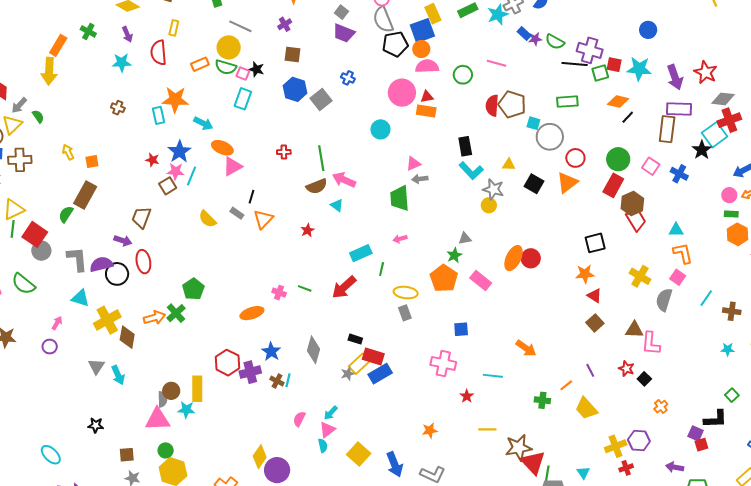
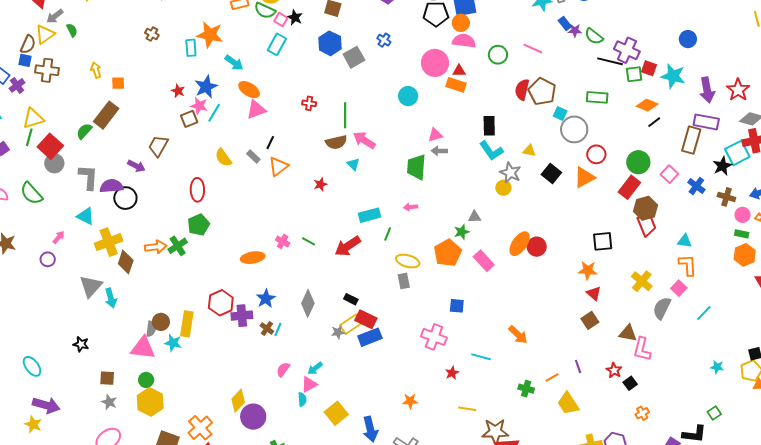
red ellipse: (143, 262) -> (197, 190), moved
brown cross: (732, 311) -> (726, 197), moved
gray triangle: (96, 366) -> (91, 286), size x1.4

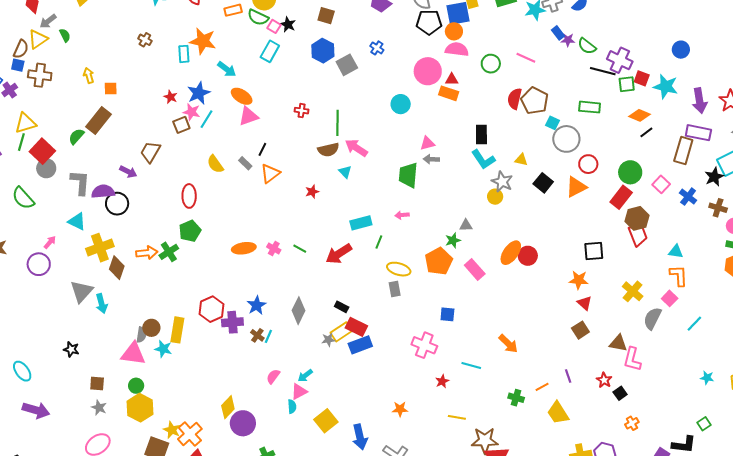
orange ellipse: (253, 258) -> (244, 248), moved
purple circle: (48, 259) -> (39, 264), size x1.5
yellow star: (33, 424) -> (172, 430), moved

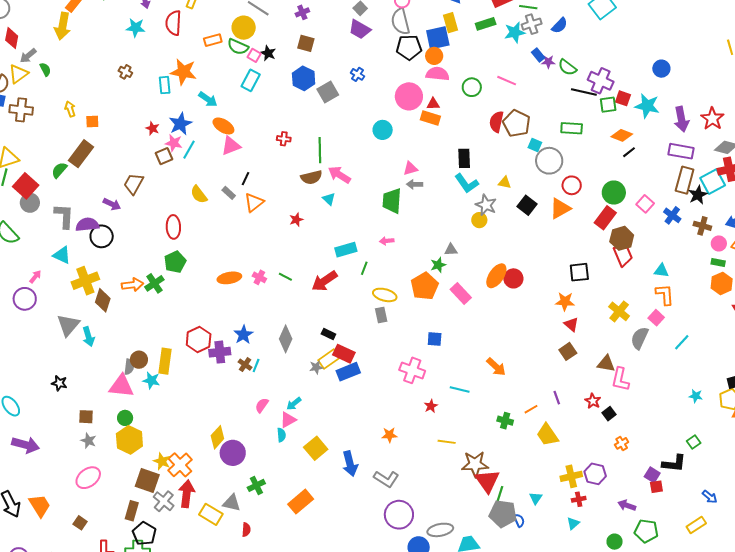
brown rectangle: (683, 151) -> (685, 180), moved

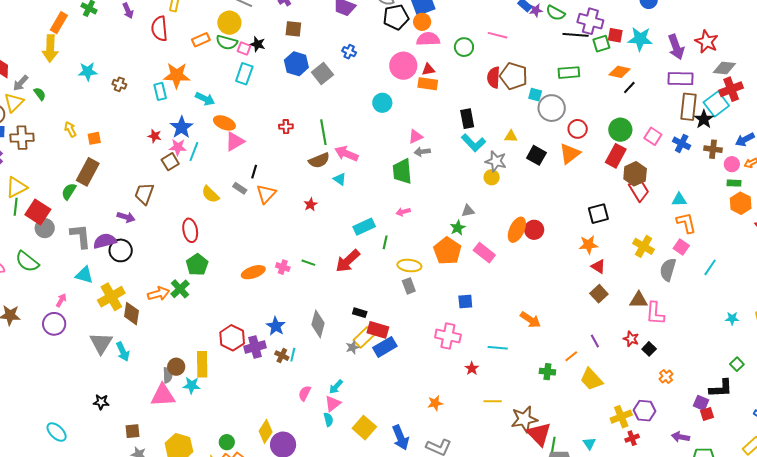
cyan star: (136, 28) -> (88, 71), moved
green circle: (125, 418) -> (227, 442), moved

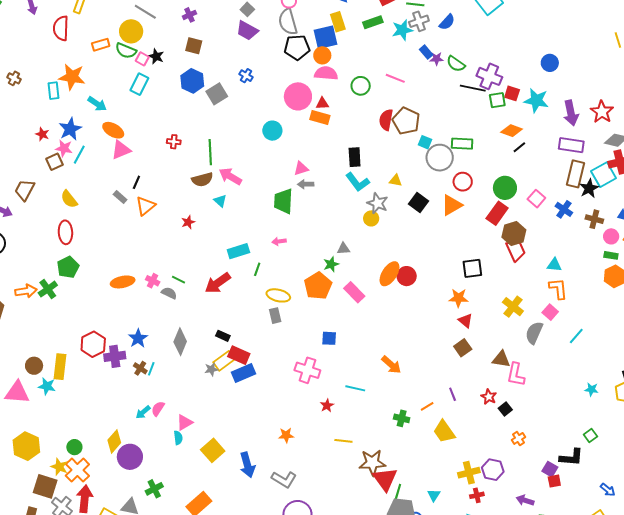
green rectangle: (569, 73) -> (462, 144), moved
yellow semicircle: (210, 194) -> (69, 199), moved
gray semicircle: (168, 375) -> (169, 293), moved, turned -70
cyan arrow: (336, 387) -> (143, 412), moved

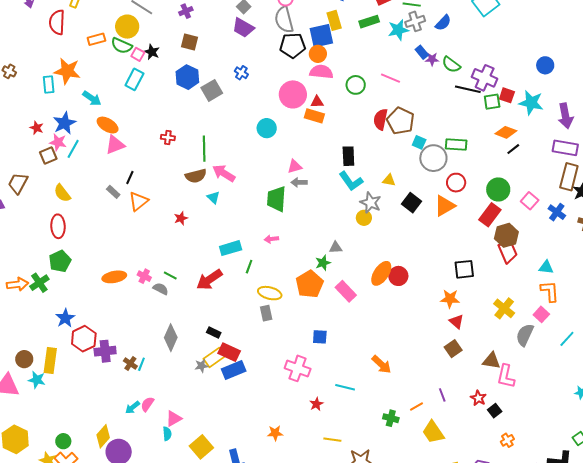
blue star: (138, 338) -> (65, 318), moved

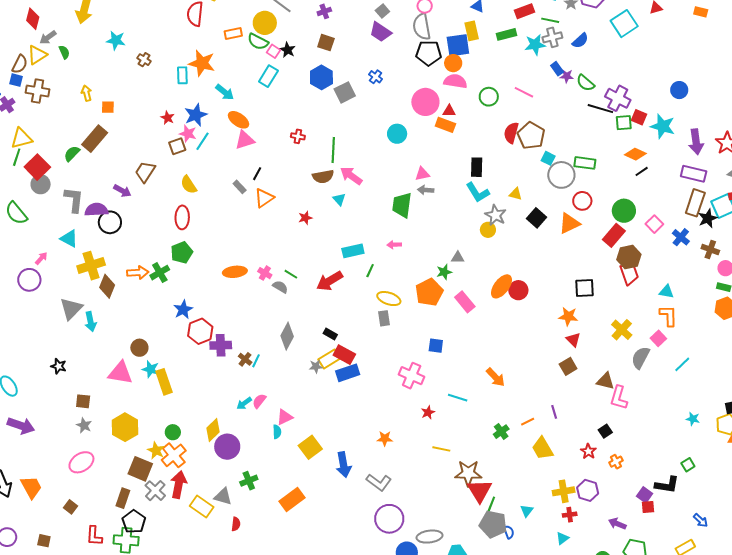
yellow rectangle: (50, 360) -> (164, 382), moved, turned -30
red star: (478, 398) -> (588, 451), moved
green cross: (391, 418) -> (501, 432), turned 35

